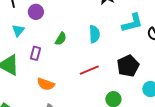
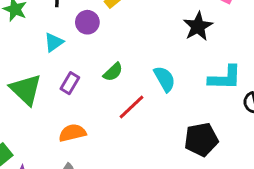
cyan semicircle: (94, 34) -> (165, 79), turned -42
red line: (89, 70) -> (131, 107), moved, turned -36
orange semicircle: (46, 84) -> (72, 133), turned 132

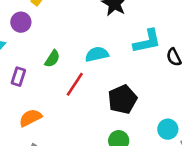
cyan semicircle: (165, 79) -> (97, 54), turned -60
black pentagon: (201, 139) -> (123, 99), moved

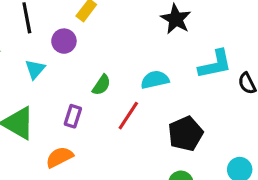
purple rectangle: (18, 77) -> (73, 116), moved
orange semicircle: (30, 118) -> (59, 157), moved

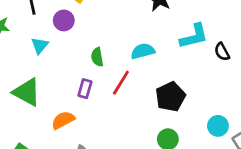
green semicircle: (101, 85) -> (97, 57), turned 138
purple rectangle: (73, 116) -> (85, 89), moved

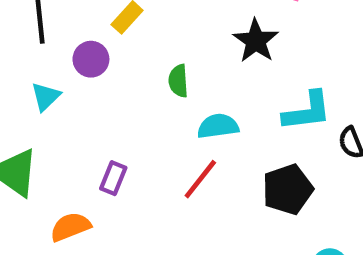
green semicircle: (97, 57) -> (178, 81), moved
red line: (121, 83) -> (200, 179), moved
black pentagon: (170, 97) -> (288, 189), moved

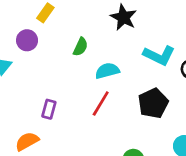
green semicircle: (178, 81) -> (80, 47), turned -144
cyan L-shape: (307, 111) -> (159, 55), turned 40

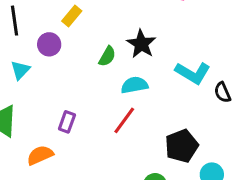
black star: (123, 17) -> (141, 44), moved
black pentagon: (153, 103) -> (182, 146), moved

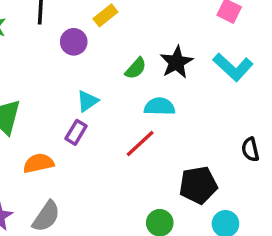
cyan triangle: (20, 70) -> (88, 101), moved
cyan L-shape: (193, 73) -> (233, 67), moved
black semicircle: (223, 92) -> (250, 149), moved

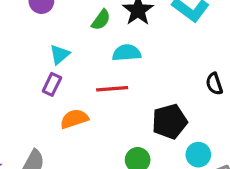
red line: (140, 144) -> (112, 89), turned 44
orange semicircle: (38, 163) -> (74, 119), moved

